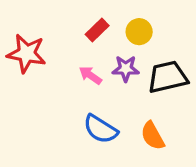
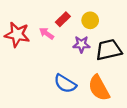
pink arrow: (90, 75) -> (47, 33), moved
orange semicircle: (153, 136) -> (99, 88), size x1.4

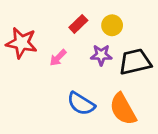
pink arrow: (47, 33) -> (58, 58), moved, turned -80

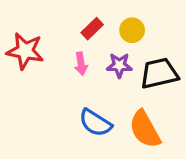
pink arrow: (58, 58) -> (81, 64), moved, turned -54

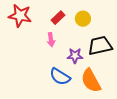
red star: (25, 51) -> (20, 16), moved
purple star: (119, 65) -> (75, 56), moved

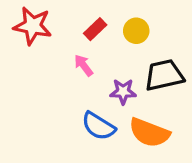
pink arrow: (51, 40) -> (84, 65), turned 152
orange semicircle: (91, 81) -> (149, 133), turned -40

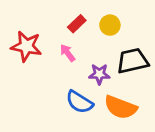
red star: (33, 26) -> (26, 46), moved

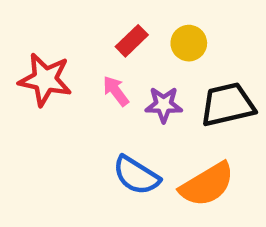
purple star: (99, 74) -> (164, 105), moved
orange semicircle: (121, 107) -> (207, 184), turned -52

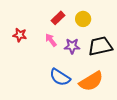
red star: (45, 80) -> (20, 35), size x0.6

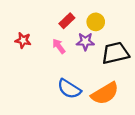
purple star: (72, 46) -> (85, 42), moved

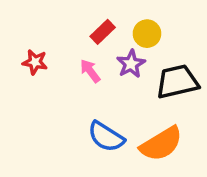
purple star: (85, 42) -> (131, 64), turned -30

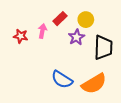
pink arrow: (90, 71) -> (42, 31), moved, turned 48
black trapezoid: (177, 82) -> (103, 47), turned 105

